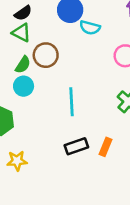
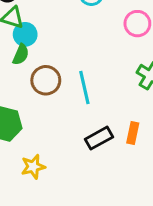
brown circle: (46, 55) -> (46, 80), moved
cyan circle: (24, 86) -> (25, 34), moved

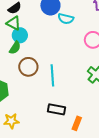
orange rectangle: (133, 133) -> (77, 123), moved
black rectangle: (99, 138) -> (57, 109), turned 30

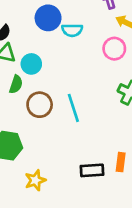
cyan circle: (20, 35) -> (31, 64), moved
black rectangle: (57, 109) -> (92, 170), moved

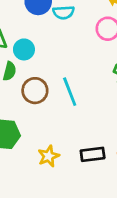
yellow star: (35, 180) -> (49, 156), moved

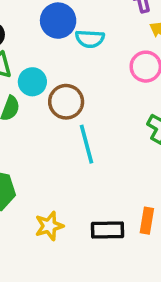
brown circle: (35, 91) -> (66, 102), moved

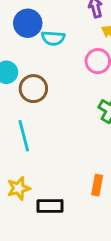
cyan line: (87, 144) -> (24, 136), moved
black rectangle: (107, 230) -> (50, 206), moved

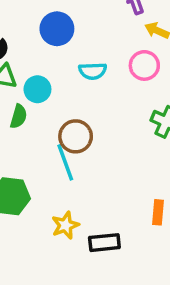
cyan semicircle: (53, 38) -> (93, 71), moved
brown circle: (33, 89) -> (76, 136), moved

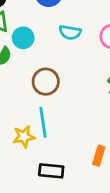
cyan line: (65, 162) -> (43, 122), moved
yellow star: (65, 225) -> (24, 137), moved

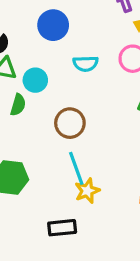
yellow star: (24, 137) -> (87, 191), moved
black rectangle: (51, 171) -> (62, 228), moved

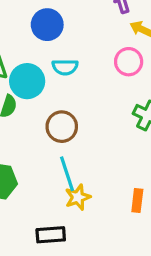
cyan semicircle: (86, 64) -> (65, 67), moved
cyan circle: (35, 80) -> (27, 81), size x1.4

